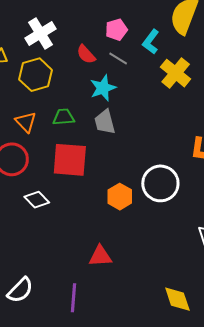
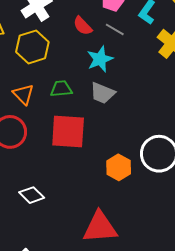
gray trapezoid: (105, 122) -> (102, 93), turned -52
white diamond: (37, 200) -> (32, 195), moved
red triangle: (100, 256) -> (100, 227), size x1.5

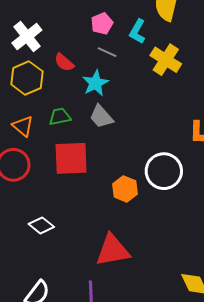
red semicircle: (83, 26) -> (64, 62), moved
gray trapezoid: (102, 93) -> (101, 117), turned 32

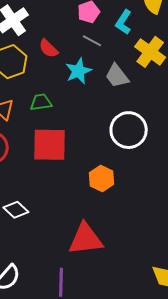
gray trapezoid: (101, 117) -> (117, 76), moved
white circle: (164, 171) -> (129, 130), moved

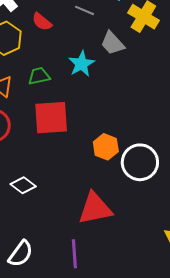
cyan star: (78, 71) -> (81, 64), moved
white circle: (129, 130) -> (140, 162), moved

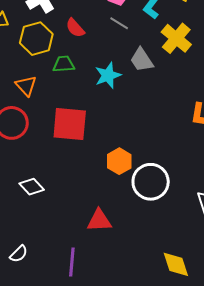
green trapezoid: (39, 76) -> (64, 64), moved
red triangle: (95, 209) -> (99, 221), size x0.7
white semicircle: (21, 254) -> (19, 254), size x0.7

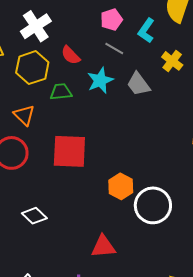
yellow cross: (176, 38) -> (172, 61), size x0.7
cyan star: (108, 75) -> (100, 80), moved

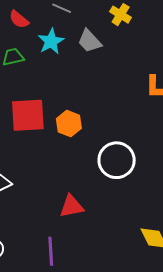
orange hexagon: (121, 186) -> (69, 124), moved

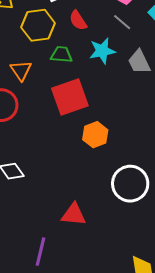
red square: (28, 115) -> (70, 97), moved, turned -33

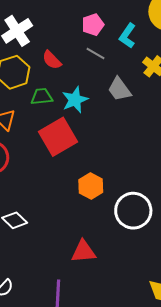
cyan star: (102, 51) -> (75, 100), moved
orange hexagon: (95, 135) -> (91, 186), moved

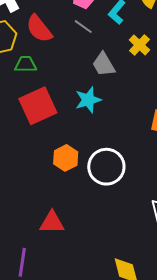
red semicircle: (52, 60) -> (39, 29), size x1.4
cyan star: (75, 100) -> (88, 100), moved
white circle: (133, 211) -> (106, 167), moved

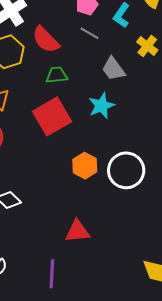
green trapezoid: (26, 64) -> (57, 75), moved

